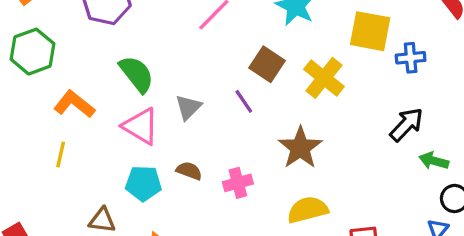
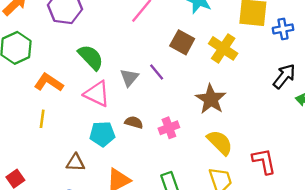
purple line: (244, 101) -> (157, 72), moved
yellow semicircle: (308, 210) -> (220, 142), turned 64

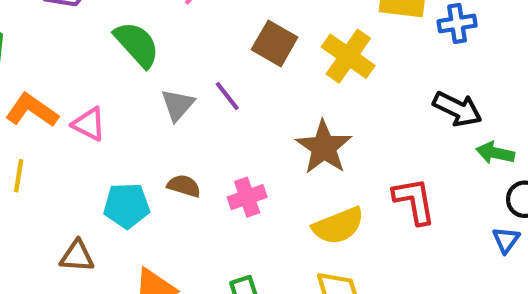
green semicircle: (91, 57) -> (137, 44), moved
black arrow: (284, 76) -> (457, 109), turned 76
pink triangle: (97, 94) -> (89, 124), moved, size x0.7
yellow semicircle: (220, 142) -> (338, 226), turned 112
red L-shape: (264, 161) -> (414, 201), moved

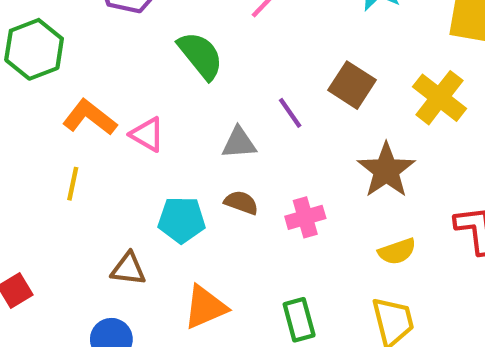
brown square: (275, 43) -> (352, 85), moved
yellow cross: (348, 56) -> (439, 98), moved
gray triangle: (178, 105) -> (239, 143), moved, turned 42
yellow semicircle: (338, 226) -> (397, 251), size x0.7

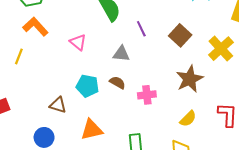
purple line: (290, 113) -> (141, 29), moved
orange L-shape: (90, 117) -> (35, 27), moved
yellow line: (73, 184) -> (19, 56), moved
yellow semicircle: (397, 251) -> (188, 119), turned -36

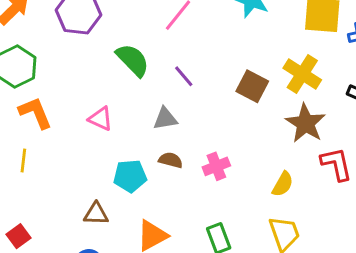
orange L-shape: (35, 27) -> (35, 113), turned 35
brown square: (180, 35) -> (252, 86), moved
brown star: (190, 79) -> (305, 123), moved

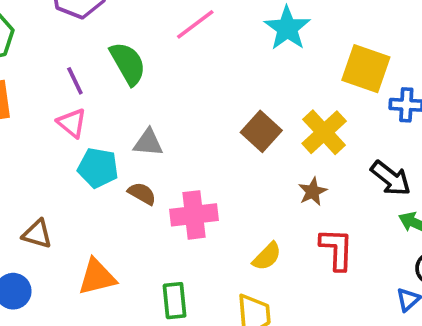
purple line: (184, 76) -> (75, 81), moved
brown star: (305, 123) -> (313, 192), size x0.6
pink cross: (216, 166) -> (194, 215), size x1.4
cyan pentagon: (130, 176) -> (98, 168), moved

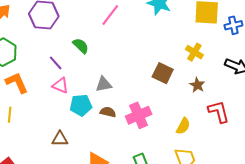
green semicircle: (128, 63) -> (81, 46), size x0.7
brown square: (261, 131) -> (163, 73), moved
yellow cross: (324, 132) -> (194, 52), size x0.7
brown triangle: (37, 234) -> (60, 139), moved

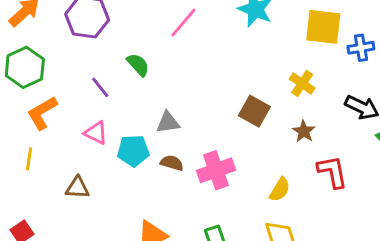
orange L-shape: (17, 83) -> (42, 113), turned -100
pink triangle: (60, 85) -> (96, 133), moved
brown triangle: (60, 139) -> (77, 188), moved

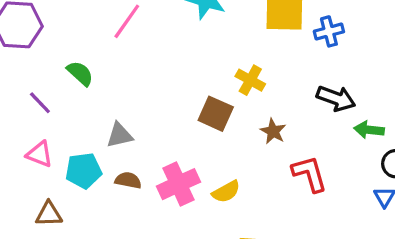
yellow cross: (302, 83) -> (250, 80), moved
brown triangle: (77, 188) -> (49, 214), moved
yellow semicircle: (280, 190) -> (226, 192), moved, turned 35

